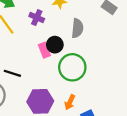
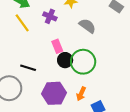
gray semicircle: (77, 28) -> (87, 26), turned -60
black circle: (55, 45) -> (65, 60), moved

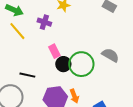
gray semicircle: (87, 26) -> (110, 55), moved
orange arrow: (81, 94) -> (74, 96), moved, turned -40

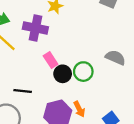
purple cross: (44, 22) -> (35, 28), size x1.5
green circle: (81, 64) -> (83, 72), size x0.7

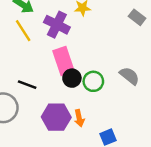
pink rectangle: (51, 60) -> (64, 61), size x1.6

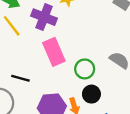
black circle: (72, 78) -> (91, 94), moved

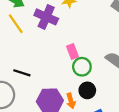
pink rectangle: (54, 52) -> (72, 51), moved, size x0.6

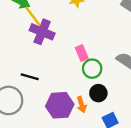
purple cross: (46, 17) -> (42, 32), moved
yellow line: (16, 24) -> (33, 16), moved

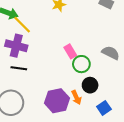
purple cross: (42, 32) -> (16, 46), moved
black line: (30, 77) -> (19, 68), moved

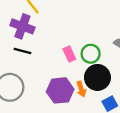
pink rectangle: (70, 51) -> (69, 54), moved
black circle: (90, 85) -> (97, 77), size x1.5

